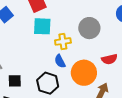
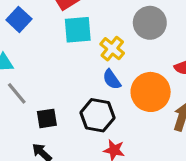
yellow cross: (63, 41) -> (112, 49), turned -35

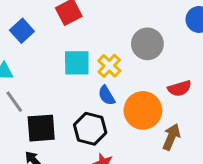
cyan square: (78, 30) -> (77, 63), moved
black square: (47, 118) -> (41, 128), size x1.5

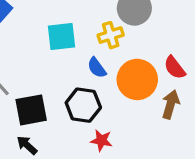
yellow cross: (109, 66) -> (111, 35), moved, turned 35
red semicircle: (180, 88) -> (175, 68), moved, turned 75

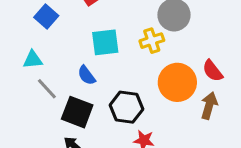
blue semicircle: (97, 68) -> (87, 75), moved
black square: (31, 110) -> (77, 112), turned 32

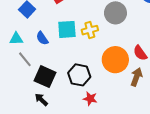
yellow cross: (152, 41) -> (90, 30), moved
blue semicircle: (87, 75) -> (42, 38), moved

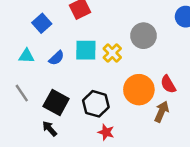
yellow cross: (90, 30) -> (112, 53), turned -35
blue semicircle: (42, 38) -> (56, 58), turned -104
gray line: (25, 59) -> (22, 93), moved

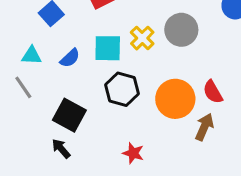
yellow cross: (112, 53) -> (142, 38), moved
gray line: (22, 93) -> (23, 87), moved
black hexagon: (96, 104) -> (122, 89), moved

